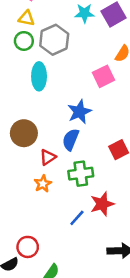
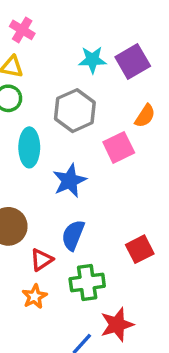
gray hexagon: (54, 40) -> (75, 111), moved
blue star: (79, 112) -> (70, 181), moved

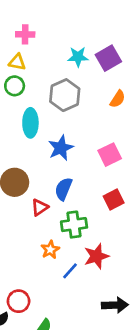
pink cross: (22, 30) -> (25, 34), turned -30
pink square: (119, 147) -> (110, 155), moved
orange star: (35, 297) -> (50, 250), moved

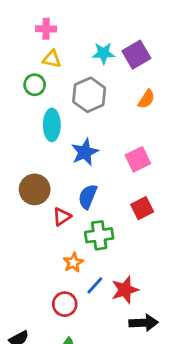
yellow triangle: (17, 62) -> (52, 59), moved
red star: (96, 256) -> (125, 290), moved
red circle: (19, 301) -> (65, 304), moved

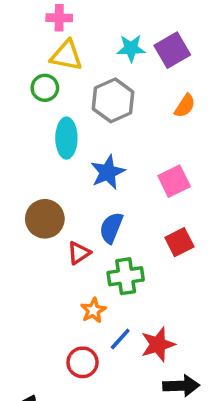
yellow triangle: (52, 59) -> (66, 56), size x1.4

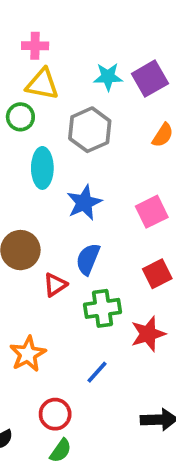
orange star: (93, 310) -> (28, 354), moved, size x1.4
red star: (158, 344) -> (148, 334), moved
red circle: (83, 362) -> (55, 414), moved

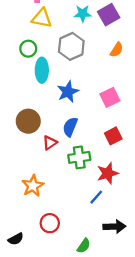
green circle: (20, 117) -> (28, 49), moved
blue line: (97, 372) -> (96, 197), moved
green semicircle: (61, 451) -> (84, 246), moved

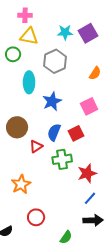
green circle: (28, 49) -> (13, 54), moved
orange semicircle: (117, 50) -> (95, 73), moved
red square: (113, 136) -> (76, 133), moved
blue line: (96, 197) -> (90, 198), moved

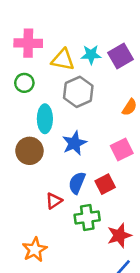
pink cross: (25, 15) -> (28, 43), moved, size x1.5
yellow triangle: (29, 36) -> (63, 60), moved
brown circle: (17, 127) -> (29, 151), moved

